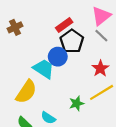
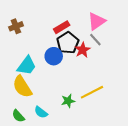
red star: (100, 68) -> (83, 50), moved
cyan trapezoid: (44, 69) -> (27, 66), moved, turned 90
yellow semicircle: (26, 92) -> (22, 87), turned 110

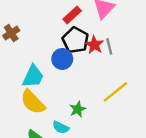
red rectangle: (62, 27) -> (72, 15), moved
gray line: (95, 40) -> (109, 46), moved, turned 40
green star: (68, 101) -> (78, 109), moved

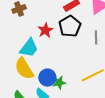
red star: (94, 45) -> (45, 30), moved
blue circle: (62, 59) -> (47, 78), moved

